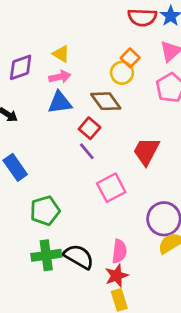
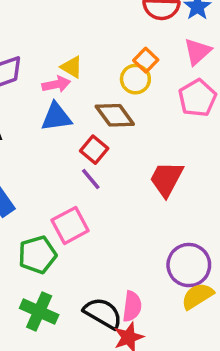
yellow triangle: (61, 54) -> (72, 67), moved
pink square: (111, 188) -> (70, 225), moved
green cross: (46, 255) -> (39, 311), turned 32
black semicircle: (79, 257) -> (103, 313), moved

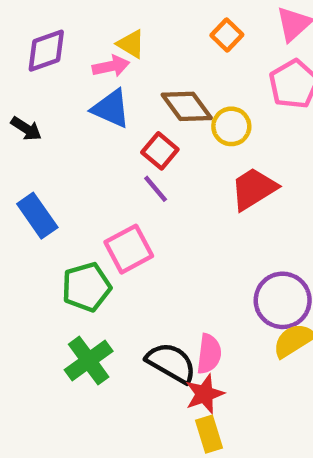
yellow circle: (135, 79) -> (231, 126), moved
blue triangle: (56, 117) -> (111, 109), turned 32
red trapezoid: (166, 179) -> (254, 189), turned 30
green cross: (39, 311) -> (89, 361), turned 30

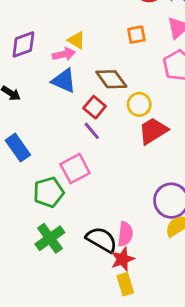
orange square: (227, 35) -> (136, 35), turned 36
yellow circle: (231, 126) -> (139, 104), moved

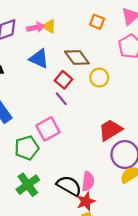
orange square: (136, 35) -> (97, 22), turned 32
pink arrow: (64, 54) -> (36, 27), moved
red trapezoid: (153, 131) -> (110, 130), moved

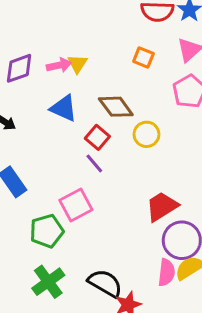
yellow triangle: (49, 26) -> (77, 64), turned 32
pink semicircle: (88, 181) -> (166, 272), moved

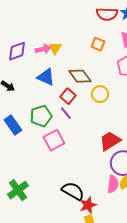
green pentagon: (47, 231) -> (41, 116), moved
green cross: (48, 282) -> (18, 190), moved

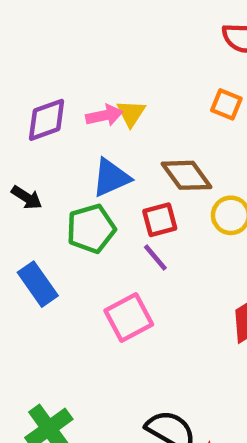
blue triangle: (46, 77) -> (111, 178), turned -48
red square: (68, 96) -> (160, 220), turned 35
green pentagon: (41, 116) -> (91, 229), moved

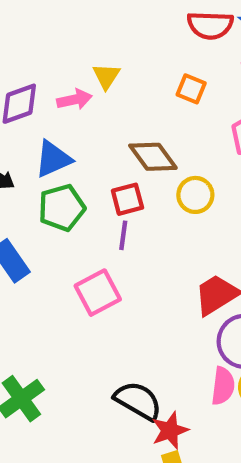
yellow triangle: (131, 113) -> (106, 76), moved
blue triangle: (111, 178) -> (53, 159), moved
purple line: (155, 257) -> (123, 235), turned 48

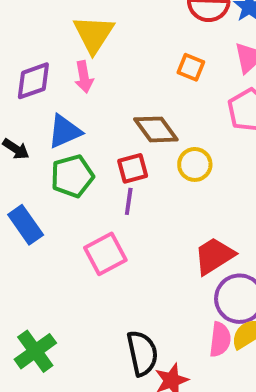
yellow triangle: (106, 76) -> (94, 34), moved, size x1.6
pink arrow: (74, 99) -> (84, 77), turned 92
black semicircle: (138, 401) -> (142, 353), turned 48

